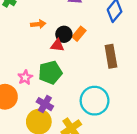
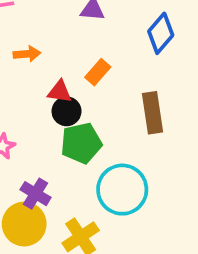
black circle: (64, 34) -> (67, 111), moved
green pentagon: (50, 73) -> (81, 143), moved

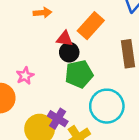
orange rectangle: (98, 72) -> (91, 26), size x1.5
purple cross: (36, 194) -> (58, 119), moved

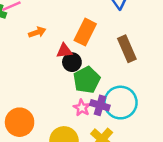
pink star: (25, 76) -> (82, 108), moved
purple cross: (58, 119) -> (100, 105), moved

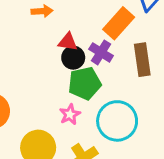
orange rectangle: (85, 32) -> (119, 23), moved
purple cross: (100, 105) -> (101, 52), moved

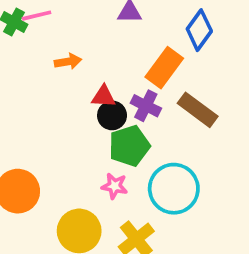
brown rectangle: (142, 60) -> (198, 110), turned -40
pink star: (70, 114) -> (114, 186), turned -30

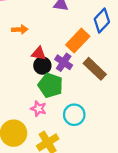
green pentagon: (129, 146) -> (50, 85), turned 30
cyan circle: (174, 189) -> (74, 115), size x0.7

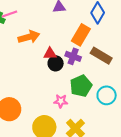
orange arrow: (20, 29) -> (29, 37), size x1.5
green pentagon: (50, 85) -> (81, 86), moved, turned -30
cyan circle: (74, 115) -> (107, 95), moved

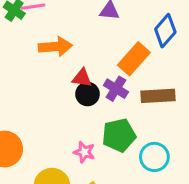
brown rectangle: (101, 56) -> (158, 96), turned -45

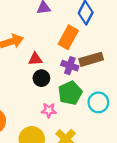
purple cross: (116, 89) -> (70, 66), moved
black circle: (87, 94) -> (41, 78), moved

